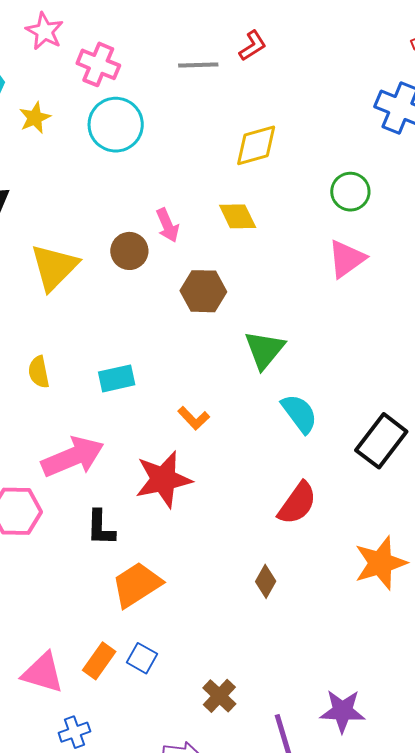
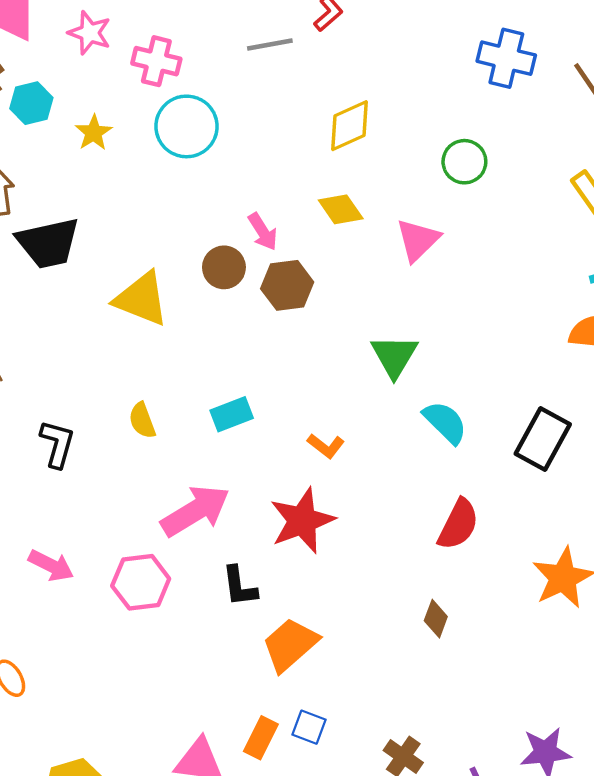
pink triangle: (347, 259) -> (418, 240), moved
yellow triangle: (54, 267) -> (142, 299), turned -44
brown hexagon: (203, 291) -> (287, 285), moved

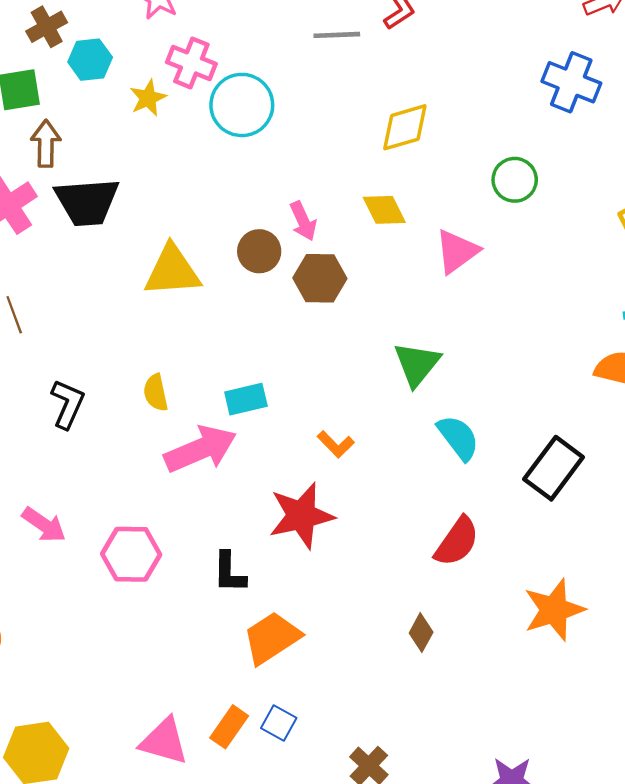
pink cross: (156, 61) -> (191, 63), moved
yellow triangle: (142, 299) -> (172, 271), turned -34
pink arrow: (195, 511) -> (201, 449), moved

